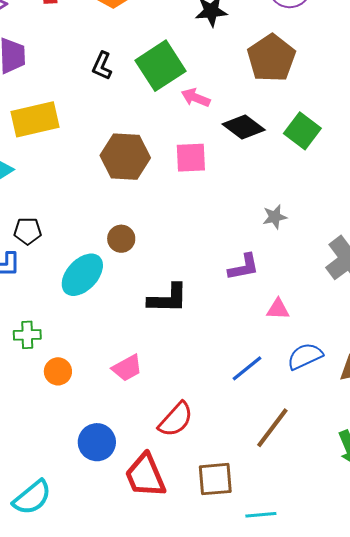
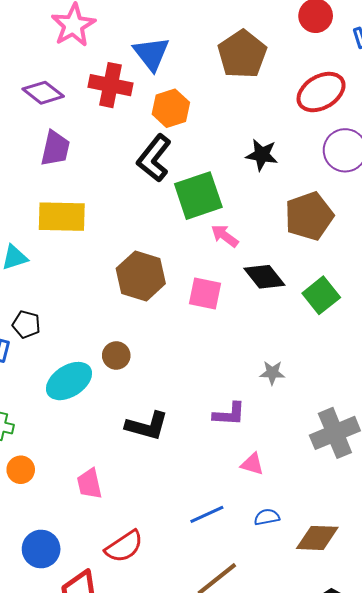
black L-shape: (102, 66) -> (154, 158), moved, size x1.6
blue semicircle: (305, 356) -> (267, 517), size x0.7
pink trapezoid: (127, 368) -> (89, 484), turned 92

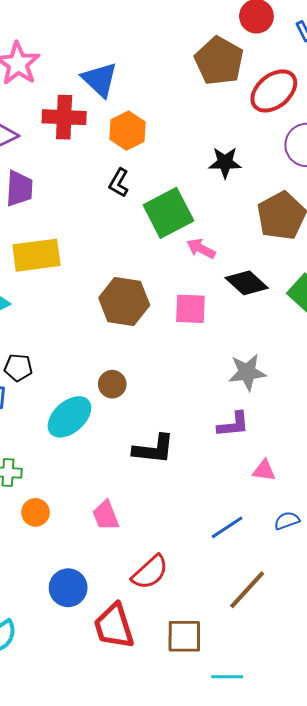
brown pentagon: (242, 54) -> (219, 61), moved
black L-shape: (154, 158) -> (119, 183), size x0.6
gray star: (272, 373) -> (247, 372), moved, size x1.5

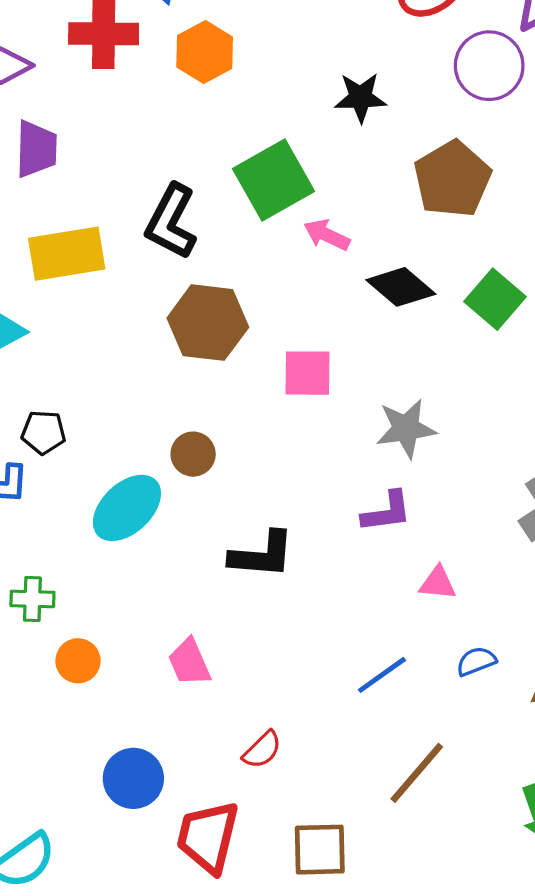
black L-shape: (119, 183) -> (171, 222), moved, size x1.6
pink square: (190, 309) -> (308, 373), moved
red semicircle: (150, 572) -> (262, 750), size x0.7
red trapezoid: (114, 626) -> (208, 837), turned 33

